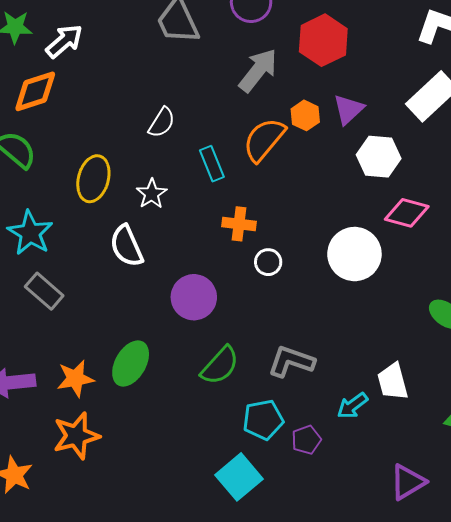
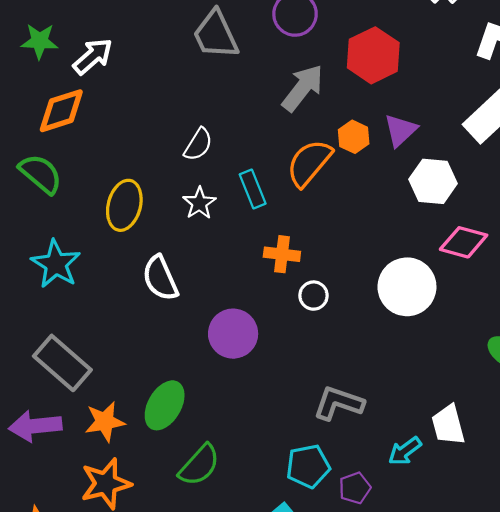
white star: (152, 194) -> (199, 203), moved
gray rectangle: (44, 291) -> (62, 363), moved, size x1.4
green semicircle: (220, 365) -> (199, 465), moved

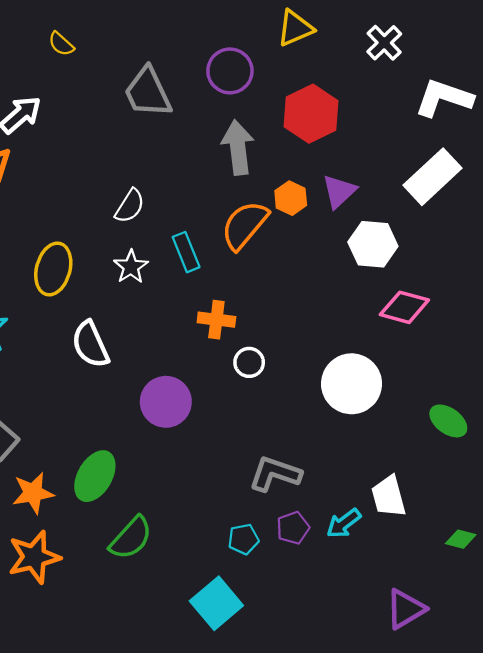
gray arrow: (303, 88) -> (238, 147), turned -45
white circle: (407, 287) -> (352, 384), moved
cyan pentagon: (308, 466) -> (243, 539), size x0.7
purple pentagon: (355, 488) -> (293, 528), moved

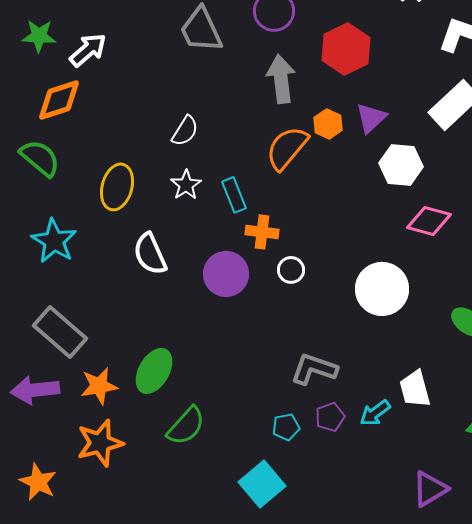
cyan rectangle: (186, 252) -> (234, 195), moved
purple circle: (166, 402) -> (226, 274), moved

